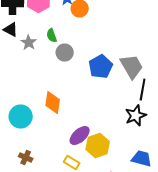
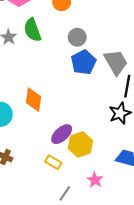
green semicircle: (52, 36) -> (32, 30), size x1.6
gray circle: (65, 52) -> (77, 37), moved

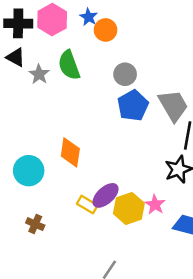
yellow rectangle: (53, 162) -> (87, 205), moved
pink star: (95, 180) -> (155, 205), moved

